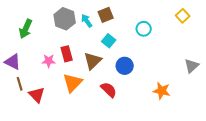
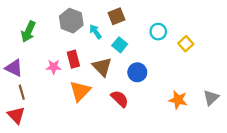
yellow square: (183, 16) -> (186, 44), moved
cyan arrow: (87, 21) -> (95, 32), moved
brown triangle: (93, 61) -> (102, 67), turned -30
gray triangle: (192, 66) -> (211, 98), moved
red triangle: (37, 95) -> (16, 115), moved

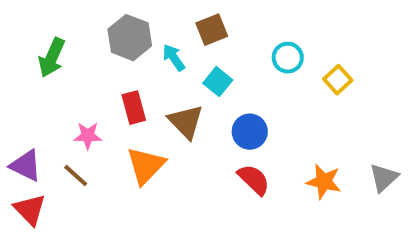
pink star: (54, 67) -> (88, 136), moved
purple triangle: (14, 68) -> (26, 166), moved
brown line: (22, 92) -> (76, 176), moved, turned -32
red semicircle: (120, 99) -> (254, 180), moved

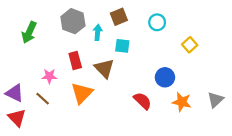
cyan arrow: (174, 58) -> (98, 32), turned 40
cyan circle: (288, 58) -> (157, 22), moved
cyan square: (218, 82) -> (122, 46), turned -32
blue circle: (250, 132) -> (165, 77), moved

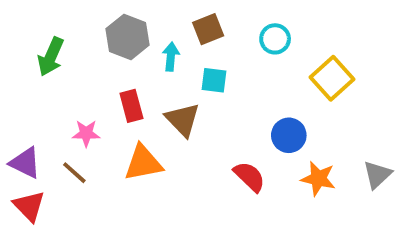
yellow square: (190, 45) -> (332, 78), size x1.5
orange triangle: (82, 93) -> (143, 163), turned 35

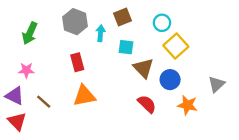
yellow square: (332, 78) -> (176, 46), moved
brown triangle: (183, 120) -> (143, 68), moved
pink star: (86, 133) -> (26, 70), moved
gray triangle: (377, 175) -> (216, 84), moved

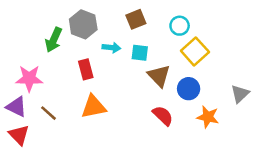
green arrow: (30, 33) -> (54, 40), moved
cyan arrow: (101, 33) -> (111, 48), moved, turned 91
pink star: (26, 70) -> (29, 78), size x1.5

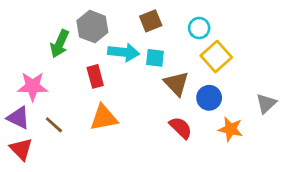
cyan arrow: (111, 48) -> (124, 52), size x1.5

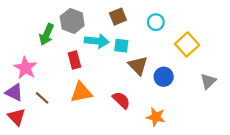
yellow square: (216, 57) -> (187, 44), moved
pink star: (33, 86) -> (25, 68), turned 30
red semicircle: (181, 128) -> (121, 100), moved
orange star: (230, 129) -> (156, 117), moved

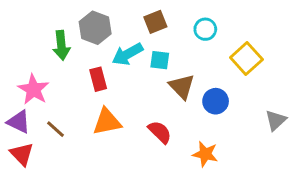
green arrow: (47, 34) -> (61, 45), turned -30
cyan arrow: (97, 41) -> (127, 54), turned 145
gray triangle: (208, 81) -> (276, 120), moved

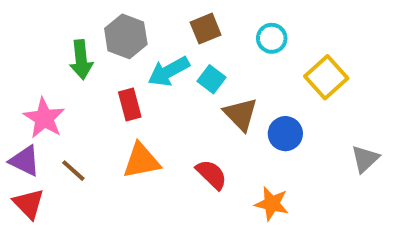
cyan square: (160, 60) -> (211, 79), turned 30

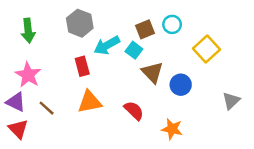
brown square: (206, 29) -> (145, 29), moved
green arrow: (81, 60) -> (28, 31), moved

